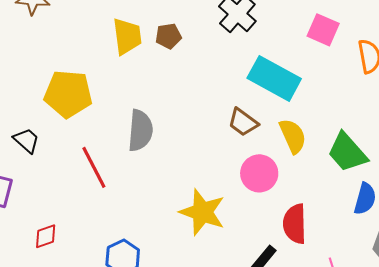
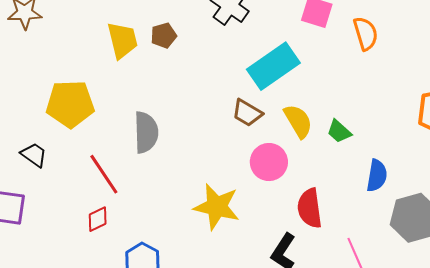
cyan rectangle: (274, 78) -> (273, 66), turned -57
green trapezoid: (347, 152) -> (339, 131), moved, size x0.6
red diamond: (46, 236) -> (98, 219), moved

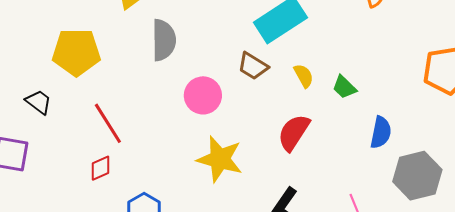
yellow semicircle: (298, 121) -> (304, 76), size x0.7
gray semicircle: (146, 132) -> (164, 40), moved
pink circle: (269, 162) -> (203, 95), moved
red semicircle: (310, 208) -> (294, 132), moved, turned 39

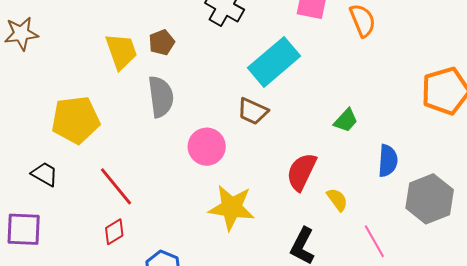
yellow semicircle: (304, 76) -> (337, 200), moved
green trapezoid: (344, 87) -> (346, 120), turned -84

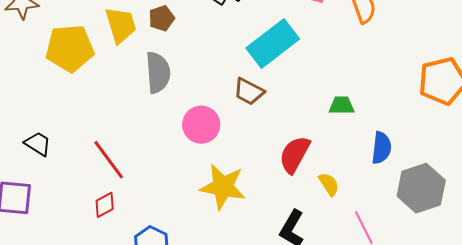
yellow pentagon: (76, 120) -> (70, 48), moved
green trapezoid: (346, 120) -> (342, 105), turned -136

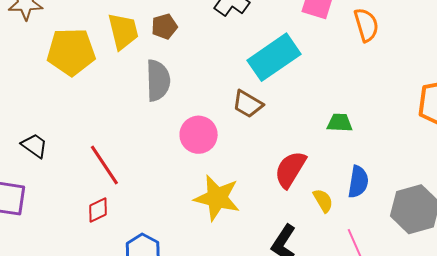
blue semicircle: (381, 148) -> (358, 182), moved

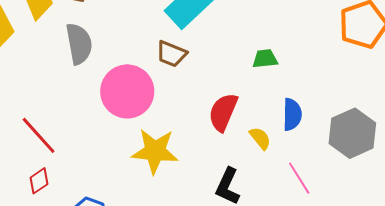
pink circle: (199, 135) -> (127, 91), size x1.4

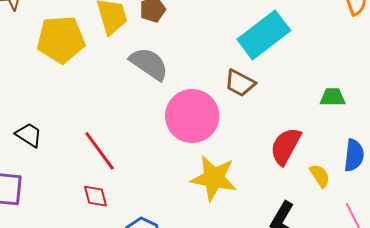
gray semicircle: (79, 44) -> (149, 64), turned -51
red diamond: (39, 181) -> (95, 196), turned -76

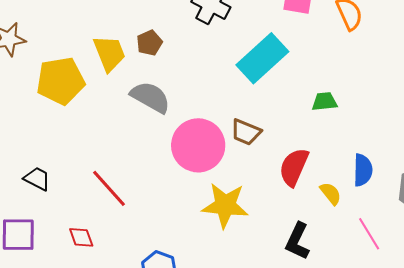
brown trapezoid: (240, 83) -> (246, 132), moved
green trapezoid: (333, 97) -> (325, 102), moved
red diamond: (95, 196) -> (81, 237), moved

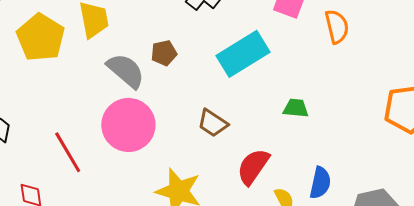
brown pentagon: (149, 43) -> (164, 53), moved
yellow pentagon: (61, 81) -> (41, 37), turned 30
pink circle: (198, 145) -> (128, 125), moved

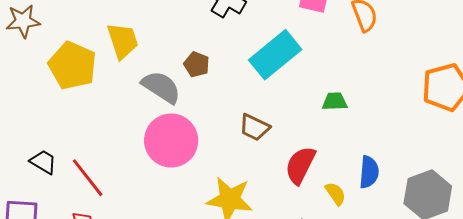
brown pentagon: (164, 53) -> (197, 64), turned -30
red line: (68, 152) -> (88, 178), moved

